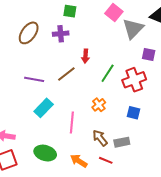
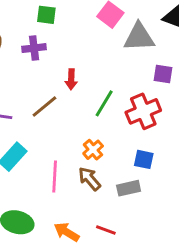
gray triangle: (133, 29) -> (139, 37), turned 45
brown arrow: (100, 138) -> (89, 179), moved
gray rectangle: (122, 142) -> (129, 188), moved

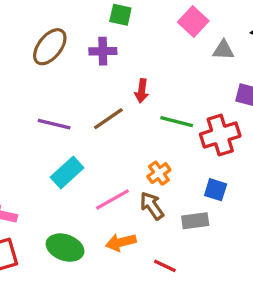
gray triangle: (139, 37) -> (223, 50), size x0.6
green line: (104, 103) -> (177, 122), turned 68
pink line: (55, 176) -> (112, 199), turned 52
orange arrow: (67, 232) -> (121, 242), moved, turned -50

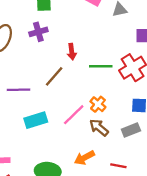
cyan rectangle: (67, 172) -> (36, 120), turned 40
pink line: (112, 199) -> (74, 115), moved

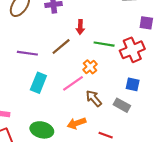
orange cross: (98, 104) -> (90, 67), moved
cyan rectangle: (36, 120) -> (38, 83), turned -60
gray rectangle: (131, 130) -> (122, 105), turned 42

